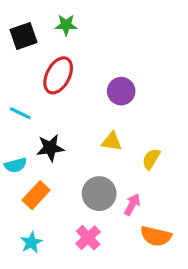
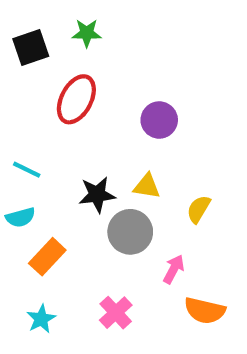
cyan line: (20, 113) -> (27, 170), moved
black star: (50, 148) -> (97, 195), moved
gray circle: (99, 194) -> (130, 232), moved

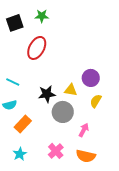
purple circle: (159, 120) -> (91, 78), moved
orange semicircle: (205, 311) -> (86, 156), moved

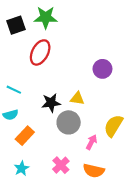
green star: (42, 16) -> (46, 17), size x1.5
purple circle: (91, 78) -> (102, 69), moved
yellow semicircle: (96, 101) -> (113, 126), moved, size x1.5

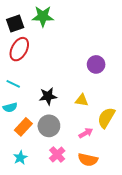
red ellipse: (40, 52) -> (19, 49), moved
yellow triangle: (77, 98) -> (82, 100), moved
gray circle: (69, 122) -> (49, 126), moved
pink arrow: (92, 142) -> (86, 133), turned 32

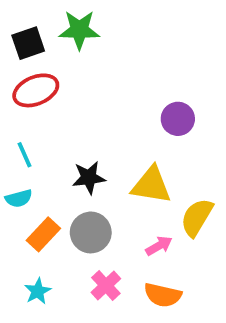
red ellipse: (19, 49) -> (36, 90), turned 40
cyan line: (13, 84) -> (24, 155), turned 40
yellow triangle: (82, 100) -> (151, 185), size x1.6

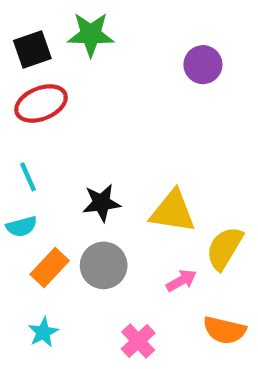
purple circle: (178, 119) -> (203, 65), moved
pink cross: (106, 286) -> (138, 341), moved
orange semicircle: (163, 295) -> (225, 330), moved

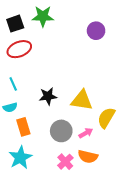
gray circle: (104, 265) -> (61, 131), moved
orange rectangle: (50, 268) -> (23, 127), turned -60
orange semicircle: (225, 330) -> (88, 157), moved
cyan star: (43, 332) -> (20, 158), size x1.6

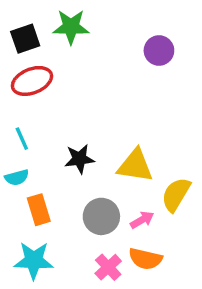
cyan star: (20, 158) -> (34, 260), turned 30

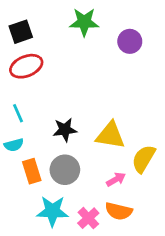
green star: (71, 27) -> (84, 22), moved
gray circle: (101, 216) -> (65, 170), moved
cyan star: (34, 260) -> (52, 211), moved

